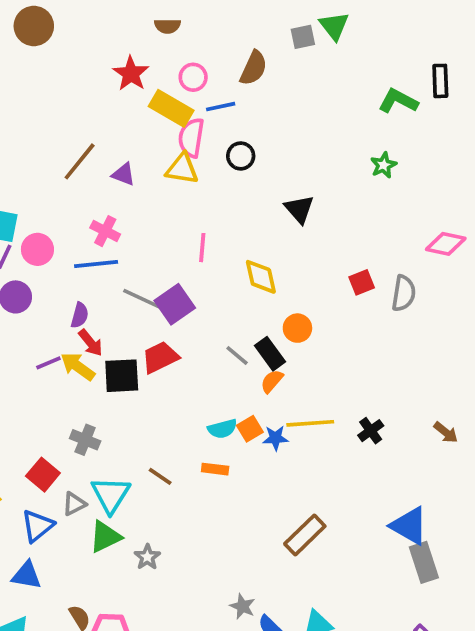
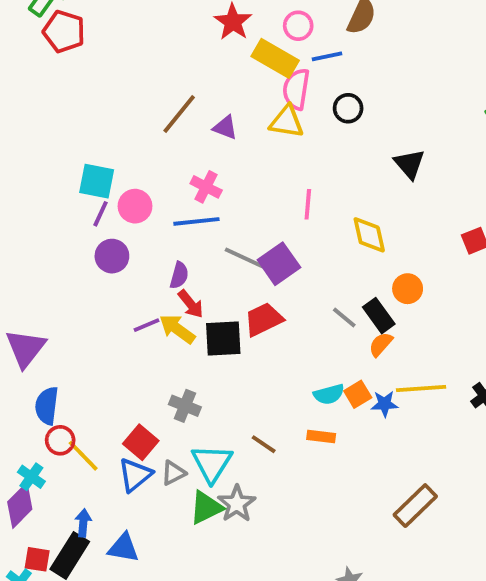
blue triangle: (37, 526) -> (135, 475), moved
gray star: (147, 557) -> (237, 504), moved, size x1.4

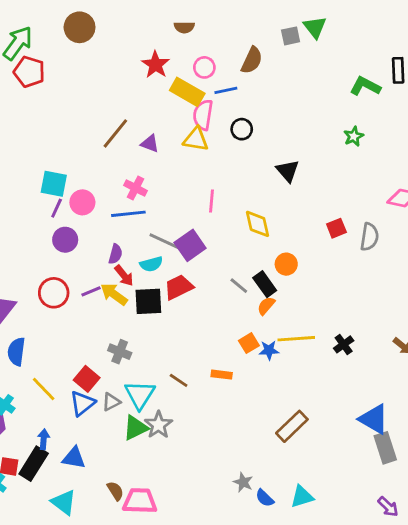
cyan semicircle: (329, 394) -> (151, 264), moved
red circle: (60, 440) -> (54, 293), moved, size x1.4

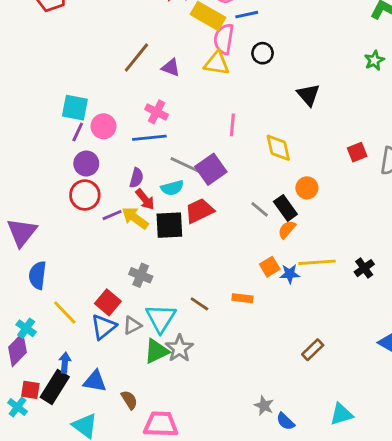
red circle: (54, 293) -> (85, 195), moved
brown rectangle: (292, 426) -> (313, 350), size x0.7
brown semicircle: (115, 491) -> (129, 400), moved
cyan triangle: (302, 497) -> (341, 414), moved

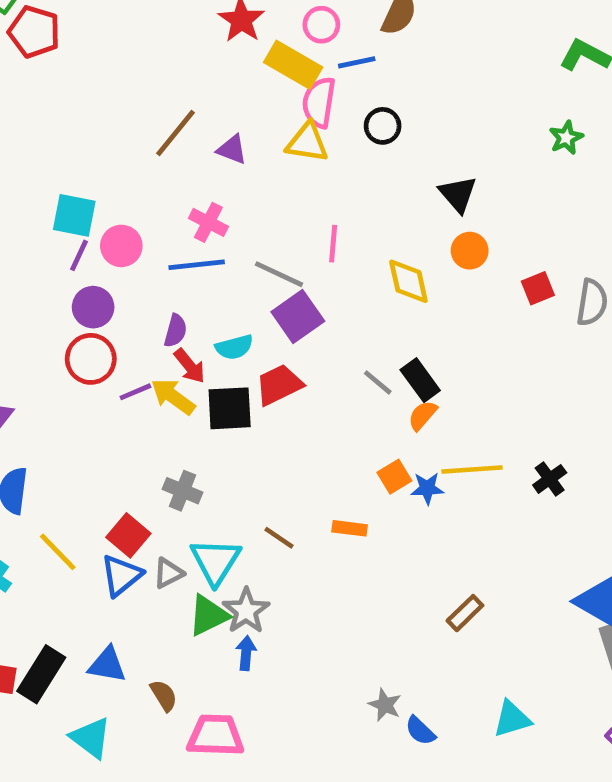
gray line: (185, 165) -> (279, 274), moved
orange circle: (307, 188) -> (470, 251), moved
blue arrow: (65, 363) -> (246, 653), moved

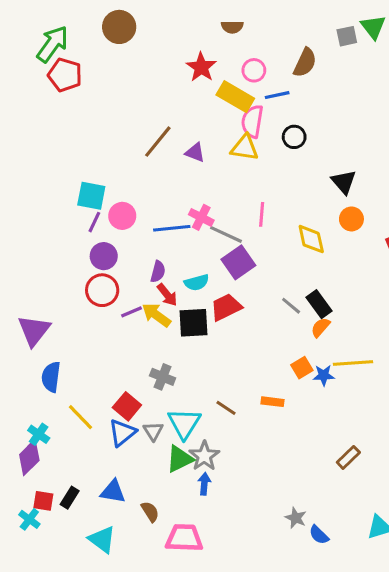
pink cross: (208, 222) -> (201, 217), moved
gray triangle: (168, 573) -> (153, 431), turned -35
black rectangle: (41, 674) -> (70, 498), size x0.6

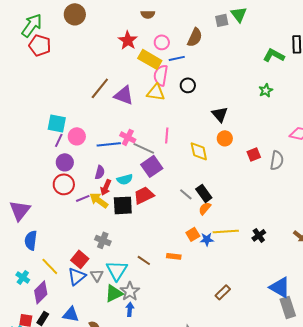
purple triangle: (195, 152) -> (124, 95), size x1.5
red arrow: (167, 295) -> (106, 187), turned 63
purple diamond: (29, 457) -> (41, 292), moved

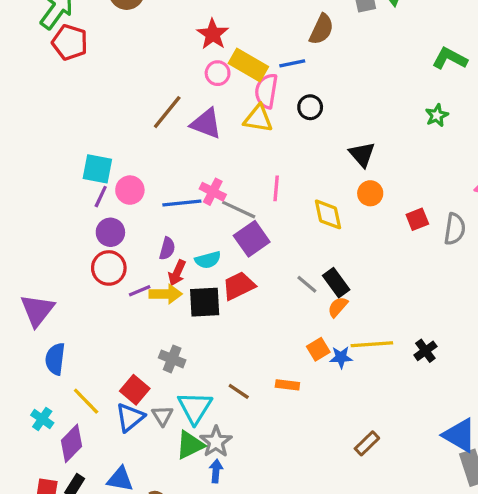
pink circle: (162, 42) -> (218, 73), moved
yellow arrow: (99, 200) -> (166, 294), turned 144

